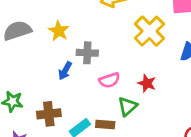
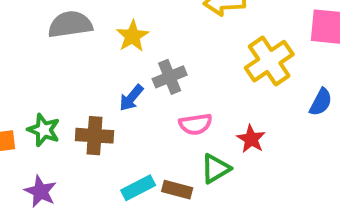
gray cross: (87, 53) -> (170, 77), turned -35
brown cross: (49, 114) -> (94, 136), moved

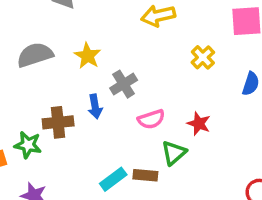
yellow cross: (269, 61) -> (203, 57), size x0.6
blue arrow: (131, 98) -> (95, 107), turned -40
brown cross: (94, 136) -> (58, 122), moved

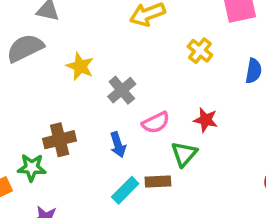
gray semicircle: (35, 55) -> (25, 48), moved
blue arrow: (95, 107) -> (118, 145), moved

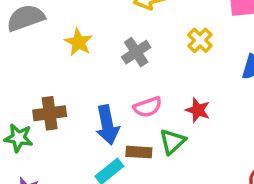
gray cross: (122, 90) -> (136, 52), moved
blue arrow: (118, 145) -> (107, 125), size x1.5
brown rectangle: (158, 181) -> (139, 152), moved

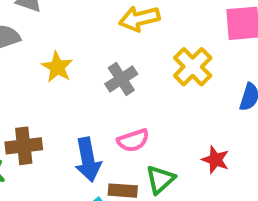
yellow cross: (200, 40) -> (193, 67), size x1.4
red star: (198, 110) -> (215, 160), moved

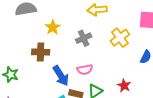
brown cross: (24, 146) -> (41, 52), moved
blue arrow: (88, 160) -> (61, 76), turned -30

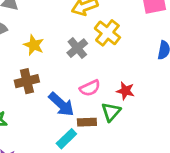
yellow cross: (120, 38) -> (107, 33), moved
red star: (124, 85) -> (125, 91), moved

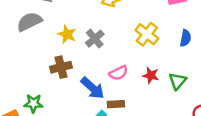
yellow cross: (107, 33) -> (147, 34), moved
gray cross: (77, 48) -> (95, 39), moved
green triangle: (111, 112) -> (177, 81), moved

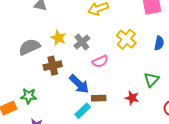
gray semicircle: (29, 22) -> (29, 47), moved
pink semicircle: (118, 73) -> (100, 61), moved
red star: (151, 75) -> (132, 98), moved

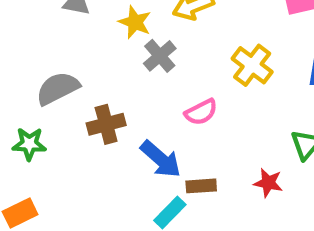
yellow star: (58, 38) -> (135, 22), moved
gray cross: (82, 42) -> (160, 56), moved
green star: (29, 96) -> (29, 144), moved

